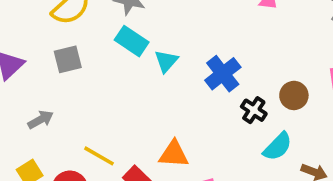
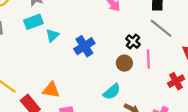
cyan rectangle: (132, 41) -> (33, 22), turned -60
black cross: (254, 110) -> (133, 41), moved

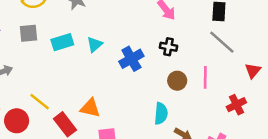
cyan rectangle: (33, 22) -> (62, 42), moved
black cross: (133, 41) -> (168, 47), moved, turned -32
cyan semicircle: (112, 92) -> (161, 113), turned -48

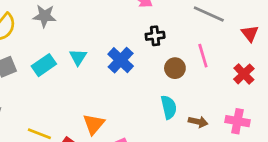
orange triangle: (90, 108) -> (94, 124), turned -45

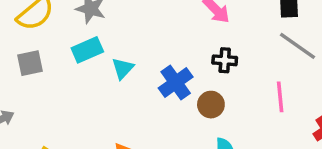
cyan rectangle: (44, 65) -> (87, 50), moved
brown circle: (175, 68) -> (211, 105), moved

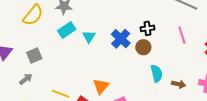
black cross: (225, 60) -> (147, 28), moved
gray square: (30, 63) -> (34, 55), moved

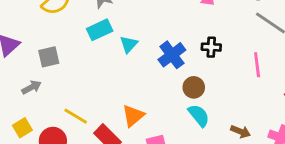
brown circle: (143, 47) -> (194, 87), moved
cyan semicircle: (157, 73) -> (199, 115), moved, turned -36

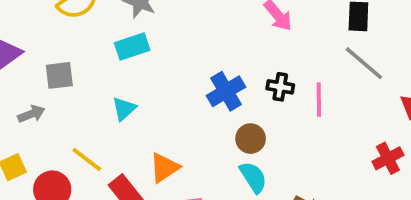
cyan triangle: (129, 44) -> (124, 109), moved
pink line: (257, 65) -> (319, 100), moved

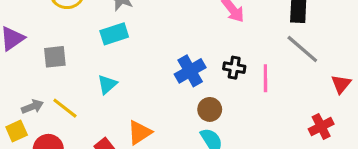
gray arrow: (31, 114) -> (32, 107), moved
yellow line: (87, 159) -> (65, 108), moved

